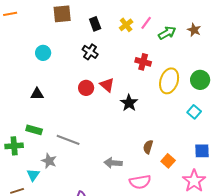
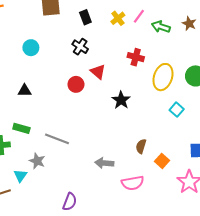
green arrow: (167, 33) -> (161, 27), turned -132
red triangle: (107, 85) -> (98, 72), moved
cyan square: (194, 112) -> (177, 110), moved

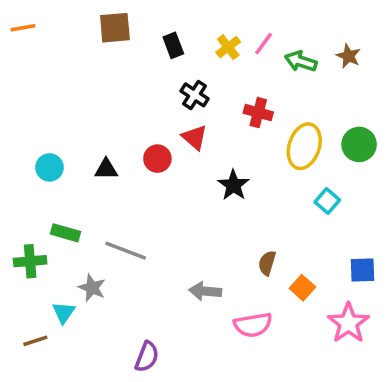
black cross: (80, 47) -> (195, 95), moved
cyan circle: (31, 48) -> (50, 167), moved
black triangle: (25, 91) -> (106, 169), moved

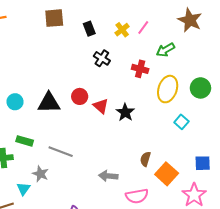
brown star: (348, 56) -> (190, 20), moved, size x1.6
green arrow: (301, 61) -> (166, 50), moved, turned -48
red triangle: (195, 137) -> (101, 106), moved
black triangle: (106, 169) -> (49, 103), size x1.6
orange square: (302, 288) -> (167, 174), size x1.5

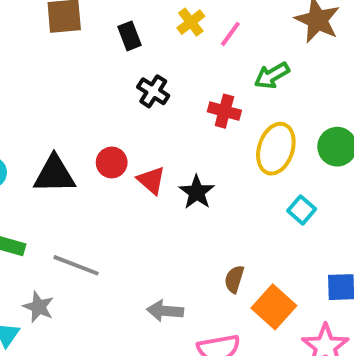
yellow cross: (122, 30) -> (191, 22), moved

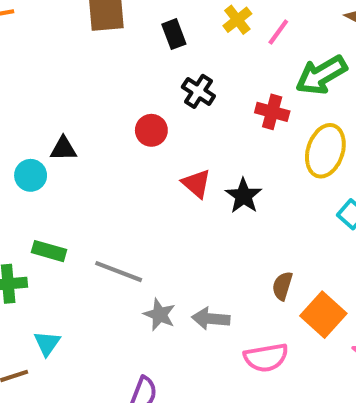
green arrow: (272, 75) -> (321, 75), size x1.4
red circle: (112, 162) -> (151, 130), moved
black triangle: (54, 174) -> (63, 149), moved, size x0.6
gray star: (39, 307) -> (160, 315), moved

